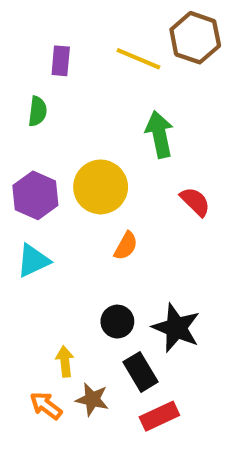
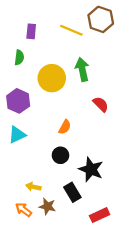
yellow circle: (101, 187) -> (52, 78), moved
black circle: (117, 322) -> (60, 155), moved
yellow arrow: (65, 361) -> (33, 187), turned -72
red rectangle: (159, 416) -> (100, 215), moved

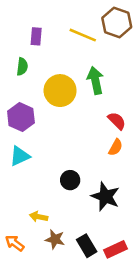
orange semicircle: (65, 127) -> (116, 147), moved
black rectangle: (72, 192) -> (87, 246), moved
orange arrow: (24, 210) -> (15, 243), moved

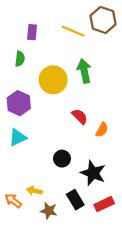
red semicircle: (117, 121) -> (80, 116), moved
orange arrow: (15, 243) -> (13, 201), moved
black rectangle: (87, 246) -> (75, 200), moved
red rectangle: (116, 249) -> (104, 204), moved

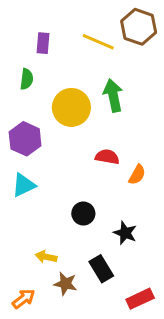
red semicircle: (80, 116) -> (107, 157), turned -35
black star: (93, 173) -> (125, 233), size x0.7
orange arrow: (13, 201) -> (24, 299), moved, turned 105
red rectangle: (104, 204) -> (140, 299), moved

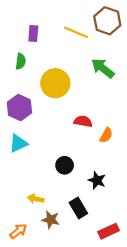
green arrow: (113, 95) -> (103, 68), moved, turned -40

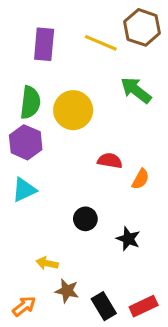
purple rectangle: (33, 34) -> (44, 44), size x1.5
green semicircle: (21, 61) -> (30, 102), moved, size x1.5
black rectangle: (78, 208) -> (104, 306), moved

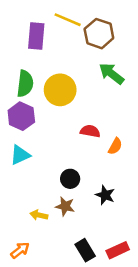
brown hexagon: (142, 27) -> (99, 34), moved
yellow line: (101, 43) -> (68, 20), moved
brown star: (67, 291) -> (65, 206), moved

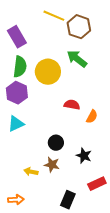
purple rectangle: (36, 36) -> (17, 37), moved, turned -35
green arrow: (111, 74) -> (77, 59), moved
orange arrow: (20, 250) -> (16, 200), turned 35
black rectangle: (85, 250) -> (68, 200), turned 54
red rectangle: (118, 250) -> (97, 184), moved

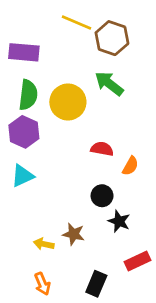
purple rectangle: (17, 37) -> (24, 52), turned -55
black circle: (56, 143) -> (102, 196), moved
orange arrow: (16, 200) -> (42, 284), moved, turned 70

